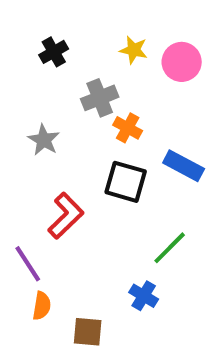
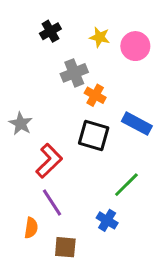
black cross: (54, 52) -> (50, 31), moved
gray star: (44, 140) -> (21, 124), moved
purple line: (28, 264) -> (52, 203), moved

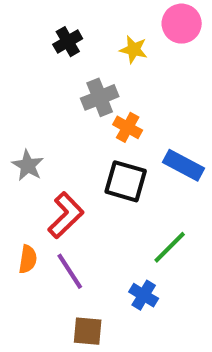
pink circle: (135, 46) -> (182, 24), moved
orange semicircle: (31, 228) -> (28, 259), moved

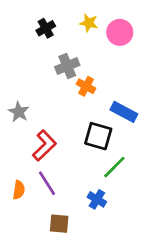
pink circle: (182, 24) -> (120, 32), moved
yellow star: (134, 50) -> (89, 23), moved
black square: (126, 181) -> (98, 136), moved
orange semicircle: (28, 259) -> (19, 190), moved

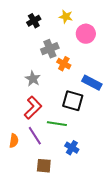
pink circle: (120, 32) -> (86, 34), moved
gray star: (19, 112) -> (33, 79), moved
green line: (114, 167) -> (57, 124), moved, turned 54

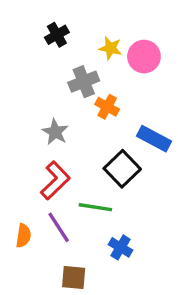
yellow star: (66, 17) -> (110, 48), moved
black square: (73, 101) -> (122, 169), turned 30

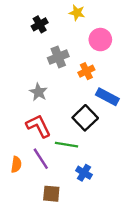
yellow star: (110, 48) -> (77, 13), moved
orange cross: (107, 107) -> (86, 71), moved, turned 35
red L-shape: (55, 180) -> (38, 126), turned -72

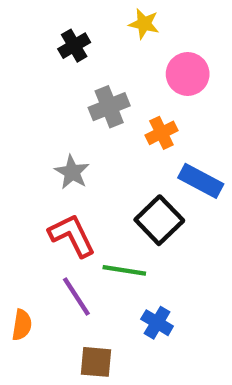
orange semicircle: (16, 165) -> (22, 325), moved

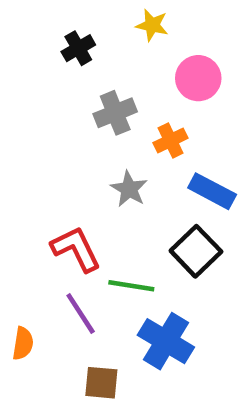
gray star: (72, 172) -> (129, 189), moved
black square: (159, 220) -> (196, 251), moved
blue cross: (157, 323) -> (166, 341), size x1.6

